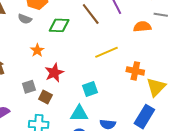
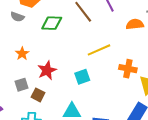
orange star: (37, 50) -> (22, 54), moved
cyan square: (90, 89) -> (82, 77), moved

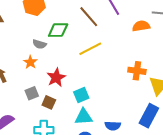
gray semicircle: (17, 17) -> (39, 44), moved
yellow line: (99, 50) -> (90, 49), moved
cyan square: (82, 77) -> (81, 95), moved

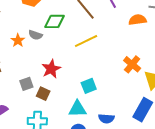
orange star: (30, 62) -> (18, 40), moved
orange cross: (137, 71) -> (132, 64), turned 30
cyan square: (81, 95) -> (89, 86), moved

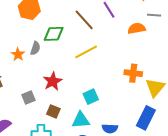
gray semicircle: (35, 35) -> (35, 48), turned -88
orange cross: (132, 64) -> (133, 73), turned -30
brown square: (43, 94) -> (53, 111), moved

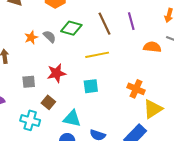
gray semicircle: (35, 48) -> (50, 37), turned -80
cyan square: (91, 97) -> (91, 86), moved

